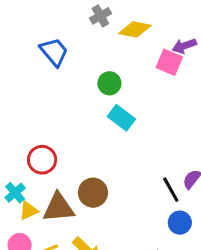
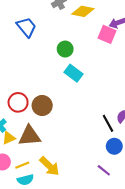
brown circle: (93, 193) -> (42, 105), moved

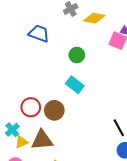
blue trapezoid: (26, 27) -> (39, 34), turned -30
cyan rectangle: (73, 73) -> (75, 85), moved

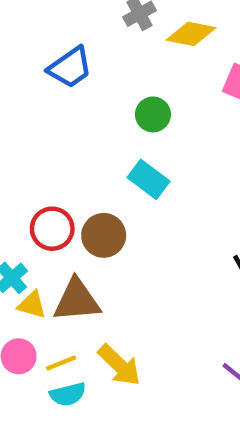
blue trapezoid: (39, 34) -> (70, 67), turned 125
yellow triangle: (22, 142) -> (32, 305), turned 40

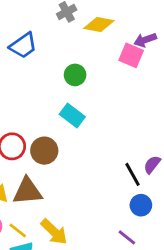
yellow line: (61, 363) -> (18, 230), turned 60

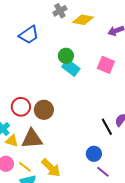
pink square: (131, 55) -> (106, 65), moved
cyan rectangle: (72, 116) -> (71, 68), moved
blue circle: (141, 205) -> (94, 154), moved

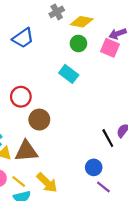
green circle: (66, 56) -> (78, 43), moved
pink square: (106, 65) -> (110, 48), moved
red circle: (21, 107) -> (21, 97), moved

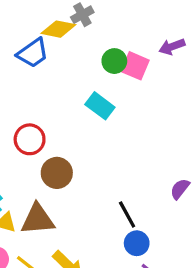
yellow diamond: (82, 22) -> (58, 29), moved
pink square: (110, 48) -> (135, 66), moved
black line: (108, 138) -> (127, 214), moved

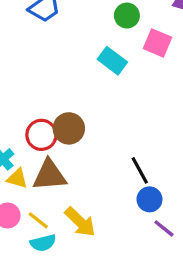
pink square: (135, 66) -> (158, 43), moved
red circle: (30, 139) -> (41, 135), moved

